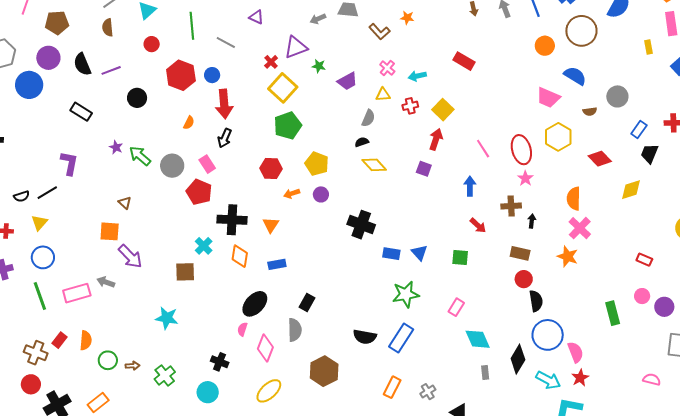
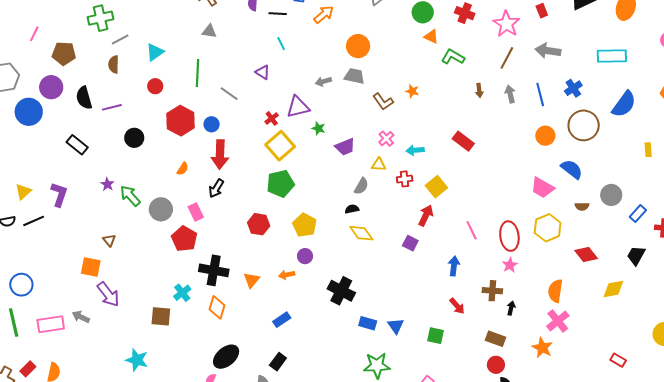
blue rectangle: (639, 129) -> (638, 213), moved
orange arrow: (292, 193) -> (287, 275), moved
yellow triangle: (39, 223) -> (23, 192), moved
blue rectangle: (277, 264) -> (282, 320), moved, turned -30

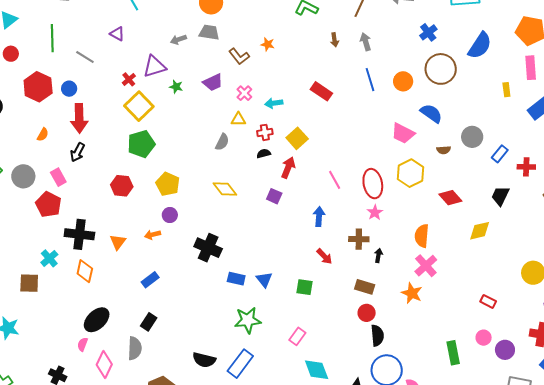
blue line: (540, 95) -> (370, 80), moved
purple trapezoid: (345, 147) -> (213, 82), moved
black semicircle: (352, 209) -> (264, 154), moved

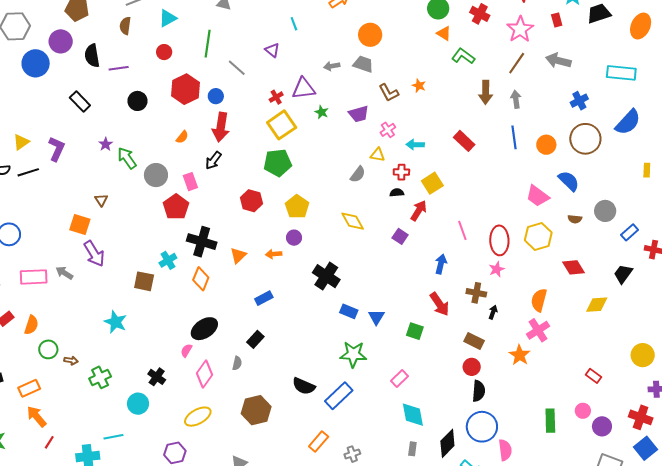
brown arrow: (335, 40) -> (486, 92), size x1.6
red arrow: (324, 256) -> (440, 304), size x1.4
gray semicircle: (135, 348) -> (237, 363), size x0.6

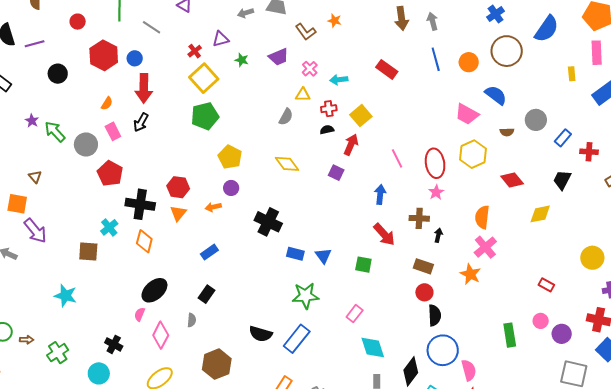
purple triangle: (304, 89) -> (221, 39), size x0.7
pink rectangle: (190, 182) -> (113, 131), moved
red hexagon: (251, 201) -> (178, 187), moved

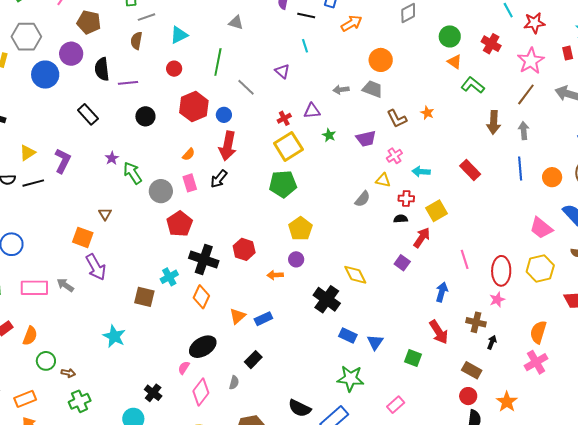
yellow diamond: (287, 164) -> (355, 275), moved
orange triangle: (178, 213) -> (237, 316), moved
orange star: (470, 274) -> (507, 402), moved
green cross: (58, 353) -> (80, 401), moved

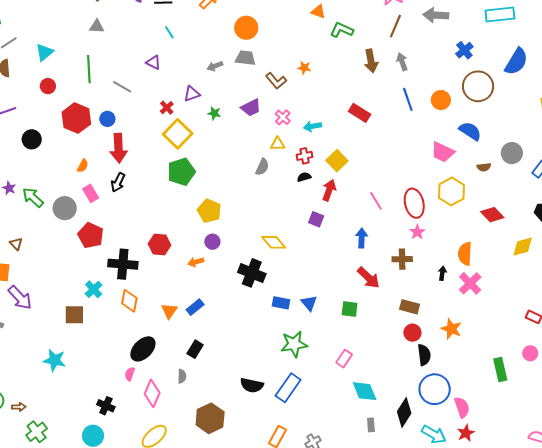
black arrow: (492, 342) -> (442, 273), moved

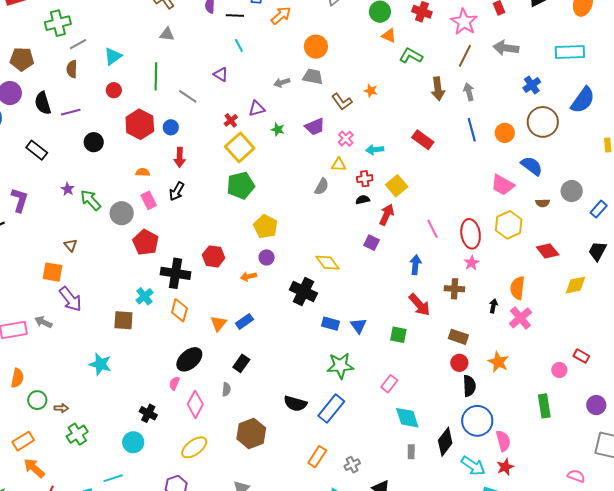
red arrow: (119, 148) -> (180, 157), size x0.7
orange semicircle: (83, 166) -> (143, 172), turned -120
pink circle: (530, 353) -> (559, 370), moved

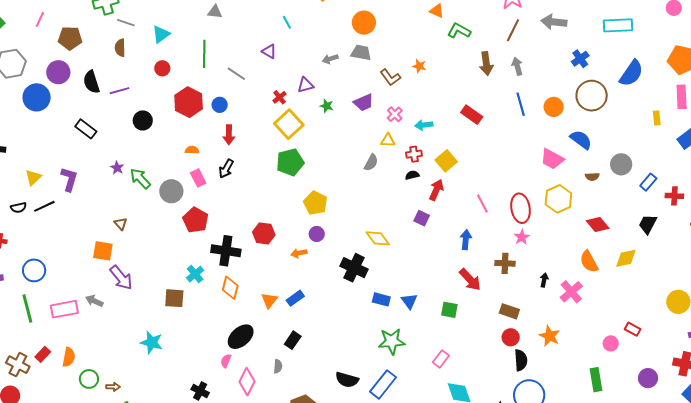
gray line: (78, 44) -> (126, 23), turned 48
orange semicircle: (517, 288) -> (589, 262), moved, turned -35

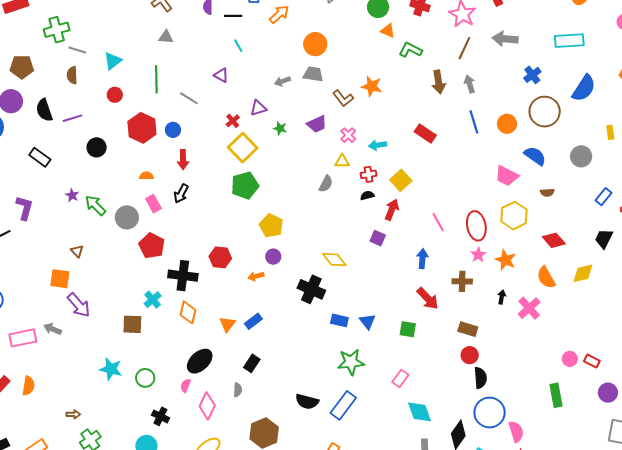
orange star: (419, 66) -> (372, 86), size x1.5
gray circle: (621, 164) -> (581, 156), moved
red rectangle: (633, 329) -> (592, 361), moved
orange star: (550, 336) -> (505, 260), moved
green circle: (89, 379) -> (145, 378), moved

